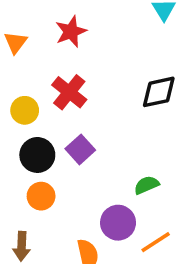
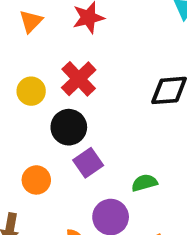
purple square: (80, 149) -> (88, 163), moved
black circle: (37, 155) -> (69, 127), moved

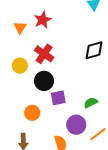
orange triangle: (31, 21) -> (20, 27), moved
purple square: (88, 163) -> (58, 98), turned 35

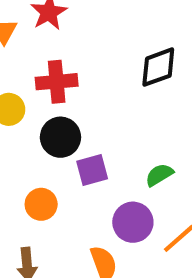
red cross: (44, 54) -> (57, 82), turned -36

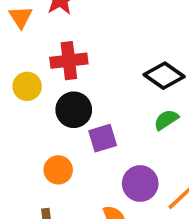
black diamond: (158, 67) -> (164, 76), moved, turned 57
green semicircle: (159, 175) -> (166, 120), moved

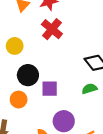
red cross: (69, 61) -> (52, 29), moved, turned 30
black circle: (74, 110) -> (28, 75), moved

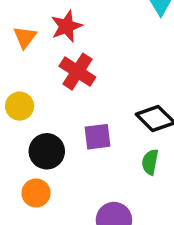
purple square: (50, 89) -> (97, 137), moved
green semicircle: (90, 89) -> (150, 162), turned -56

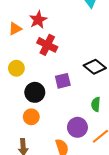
orange triangle: (25, 37) -> (15, 29), turned 32
green semicircle: (150, 162) -> (96, 104), moved

